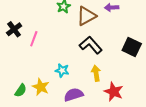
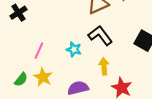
pink line: (34, 39) -> (39, 51), moved
cyan star: (62, 70) -> (74, 49), moved

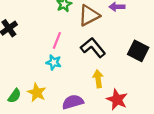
cyan star: (74, 49) -> (54, 62), moved
pink line: (39, 51) -> (57, 40), moved

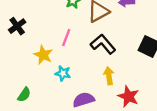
cyan star: (54, 62) -> (63, 73), moved
yellow star: (37, 92) -> (43, 55), moved

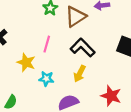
yellow arrow: (109, 76) -> (80, 74), moved, turned -140

